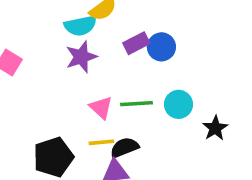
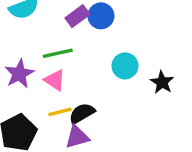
purple star: (81, 57) -> (19, 74), moved
green line: (136, 104) -> (58, 53), moved

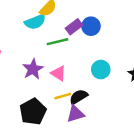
green line: (58, 53) -> (58, 42), moved
cyan circle: (125, 66) -> (101, 70), moved

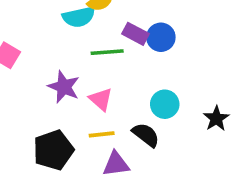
purple rectangle: (74, 27) -> (136, 34), turned 56
purple star: (33, 69) -> (64, 87), turned -30
black semicircle: (79, 97) -> (146, 135), moved, turned 60

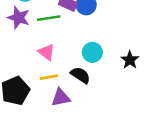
purple star: (64, 87) -> (19, 18), moved

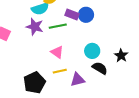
black semicircle: (80, 75) -> (100, 68), moved
purple triangle: (61, 98) -> (78, 80), moved

